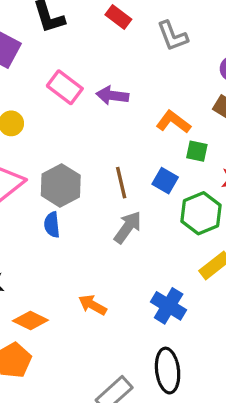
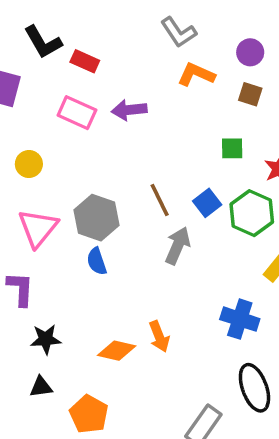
red rectangle: (118, 17) -> (85, 61), moved
orange L-shape: (173, 122) -> (196, 74), moved
blue square: (165, 181) -> (207, 203), moved, turned 35
orange arrow: (93, 305) -> (159, 336), turned -128
orange diamond: (30, 320) -> (117, 351), moved

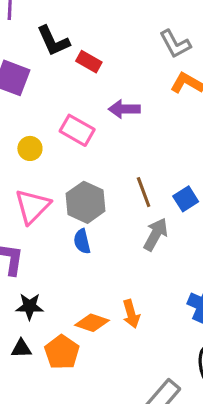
pink rectangle: (77, 113) -> (77, 130), moved
orange pentagon: (89, 414) -> (62, 352), moved

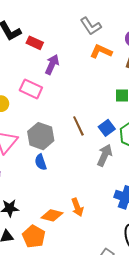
purple arrow: (124, 109) -> (52, 64), moved, turned 120
gray arrow: (156, 234) -> (105, 155), moved

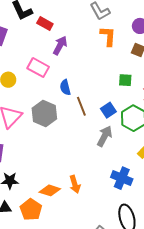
orange L-shape: (101, 51) -> (108, 36), turned 65
blue semicircle: (41, 162) -> (65, 87), moved

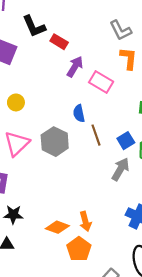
pink rectangle: (38, 68) -> (101, 82), moved
orange pentagon: (31, 210) -> (79, 249), moved

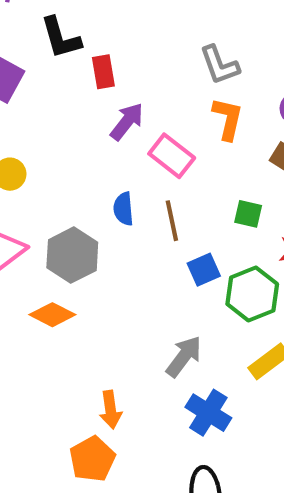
red rectangle: (59, 42) -> (103, 72), turned 42
brown line: (96, 135) -> (172, 221), moved
gray arrow: (120, 169) -> (184, 356), moved
orange diamond: (57, 227) -> (52, 315), moved

